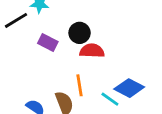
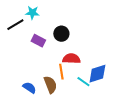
red semicircle: (92, 51) -> (71, 59), moved
blue diamond: (129, 88) -> (97, 74), turned -45

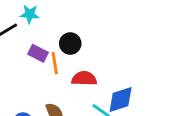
orange line: (61, 72) -> (55, 63), moved

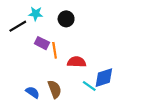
black circle: (70, 44) -> (66, 19), moved

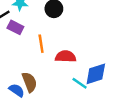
purple rectangle: (42, 43) -> (15, 27), moved
brown semicircle: (55, 89) -> (29, 82), moved

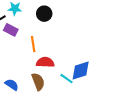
red semicircle: (66, 56) -> (45, 62), moved
brown semicircle: (29, 82) -> (38, 82), moved

